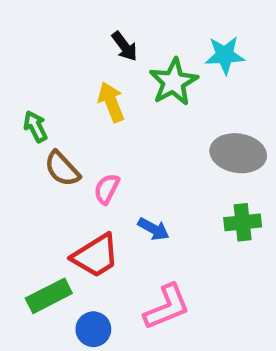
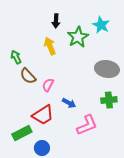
black arrow: (125, 46) -> (56, 21), turned 40
cyan star: (225, 55) -> (101, 25), turned 30
pink L-shape: (167, 307) -> (87, 125), moved

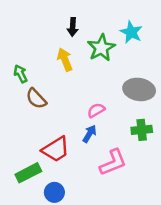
pink semicircle: (48, 85) -> (96, 110), moved, turned 32
blue arrow: (69, 103) -> (90, 134), turned -88

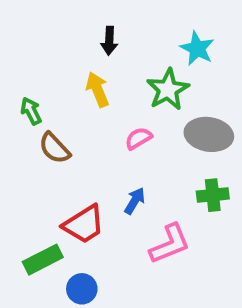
green star: (101, 48) -> (168, 90), moved
pink semicircle: (96, 110) -> (139, 138), moved

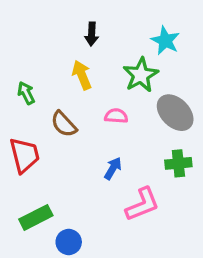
gray ellipse: (209, 134) -> (175, 113), turned 36
pink semicircle: (139, 138) -> (116, 116), turned 35
brown semicircle: (54, 148) -> (64, 124), moved
red trapezoid: (84, 224) -> (24, 155), moved, turned -72

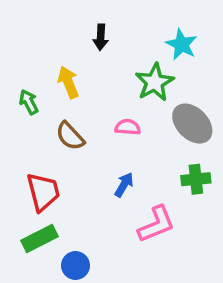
yellow arrow: (82, 75) -> (68, 82), moved
red trapezoid: (24, 155) -> (43, 192), moved

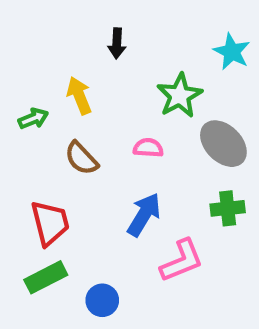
cyan star: (182, 44) -> (232, 52), moved
green arrow: (29, 102) -> (33, 119), turned 95
blue arrow: (124, 185) -> (144, 215), size x1.5
blue circle: (75, 266) -> (102, 300), moved

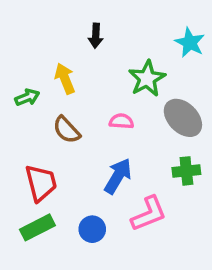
blue circle: (102, 300) -> (92, 229), moved

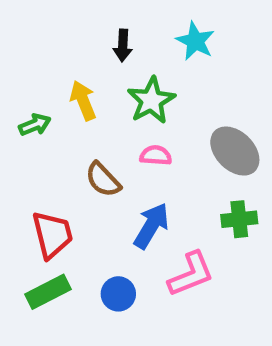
cyan star: (190, 43) -> (195, 41), moved
green star: (147, 79) -> (151, 100), moved
brown semicircle: (67, 130) -> (103, 180), moved

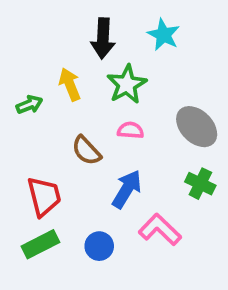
black arrow: (123, 45) -> (103, 38), size x1.5
green cross: (239, 219) -> (200, 184), turned 32
pink L-shape: (191, 274) -> (160, 230), turned -114

